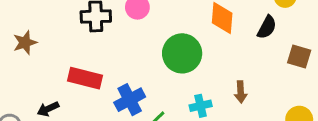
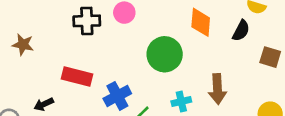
brown star: (25, 43) -> (23, 45), turned 30
brown arrow: (241, 92) -> (217, 89), size x1.5

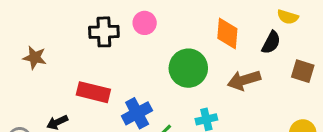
brown arrow: (217, 89) -> (244, 80), moved, turned 76

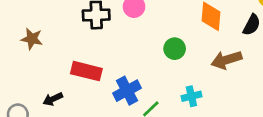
green circle: (188, 68) -> (175, 49), size x0.6

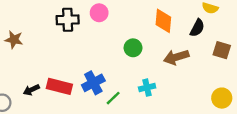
red rectangle: (86, 71) -> (59, 86), moved

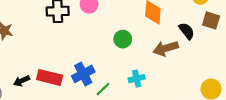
black semicircle: (197, 28) -> (187, 31), moved, turned -66
brown square: (222, 50) -> (211, 20), moved

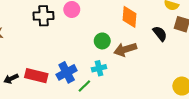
brown arrow: (166, 48) -> (125, 49), moved
cyan cross: (137, 79) -> (99, 68), moved

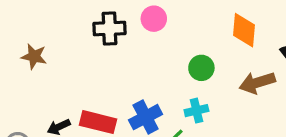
brown arrow: (125, 49) -> (257, 83), moved

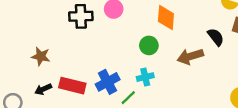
orange diamond: (244, 30) -> (166, 18), moved
brown star: (34, 56) -> (41, 56), moved

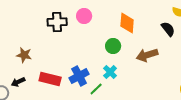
black semicircle: (216, 37) -> (168, 29), moved
cyan cross: (145, 77) -> (110, 72), turned -32
black arrow: (43, 89) -> (18, 82), moved

